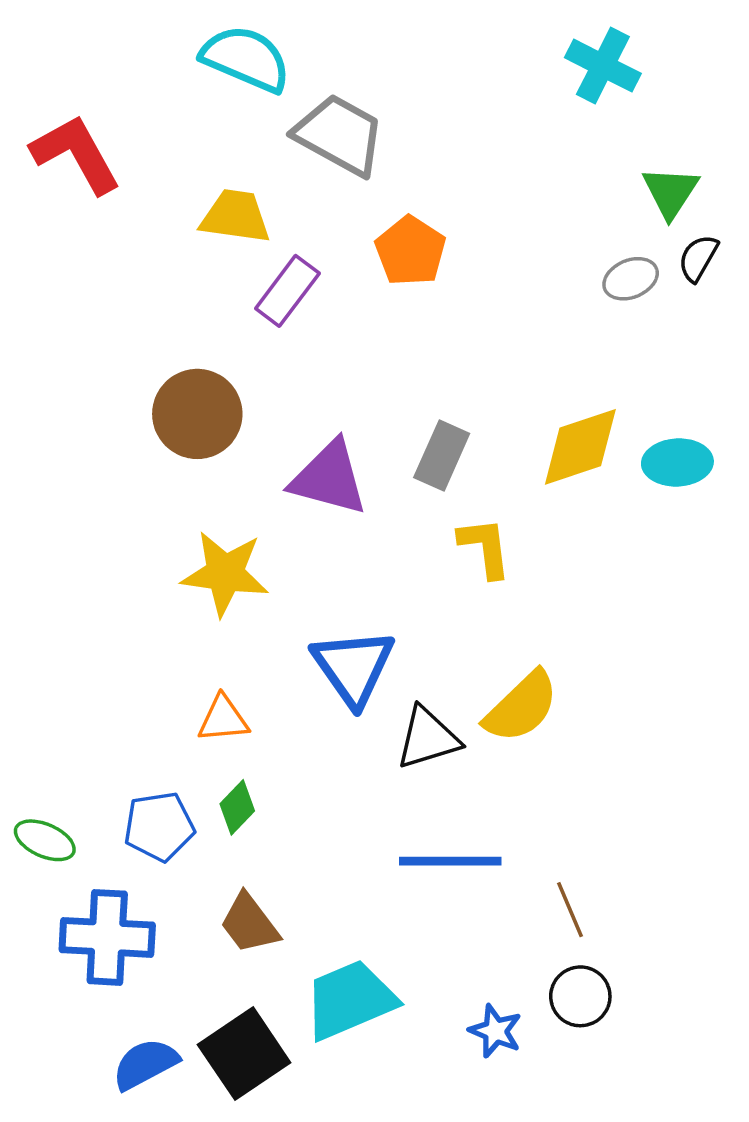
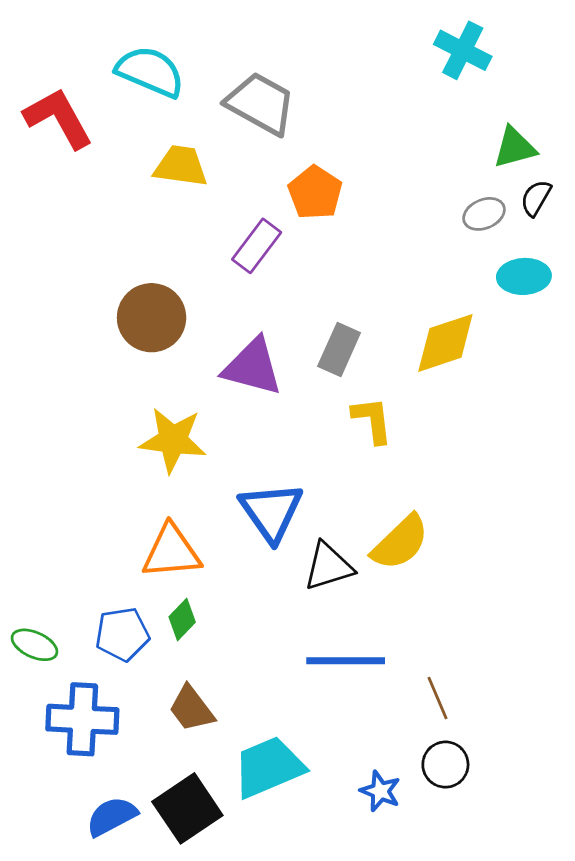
cyan semicircle: (246, 59) -> (150, 72), moved
green triangle: (670, 192) -> (515, 147), turned 42
purple rectangle: (287, 291) -> (257, 246), moved
cyan ellipse: (677, 462) -> (524, 276), moved
orange triangle: (223, 719) -> (171, 552), size x1.5

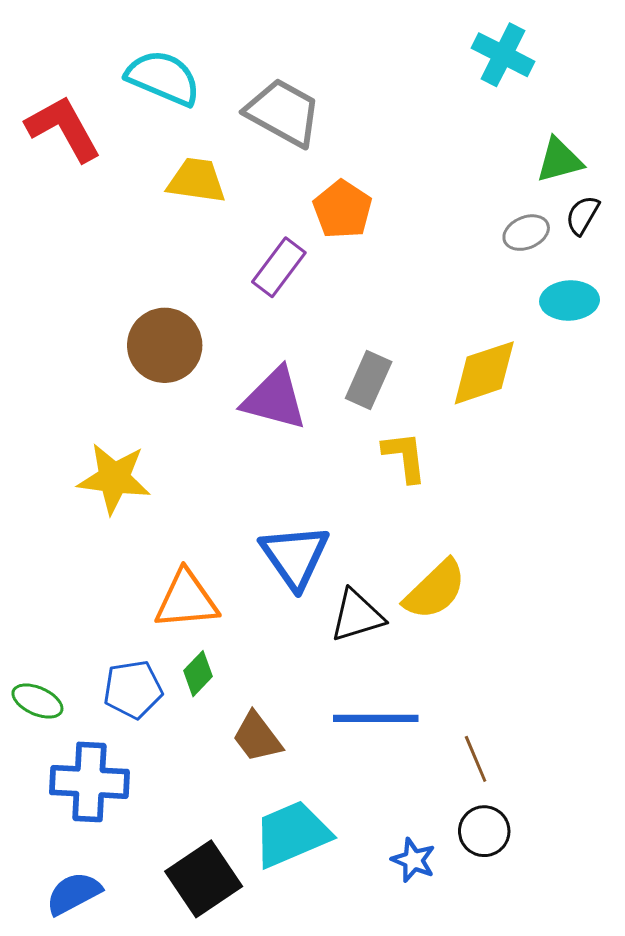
yellow star: (173, 440) -> (114, 478), moved
brown trapezoid: (191, 709) -> (257, 737), moved
blue semicircle: (112, 816) -> (74, 893), moved

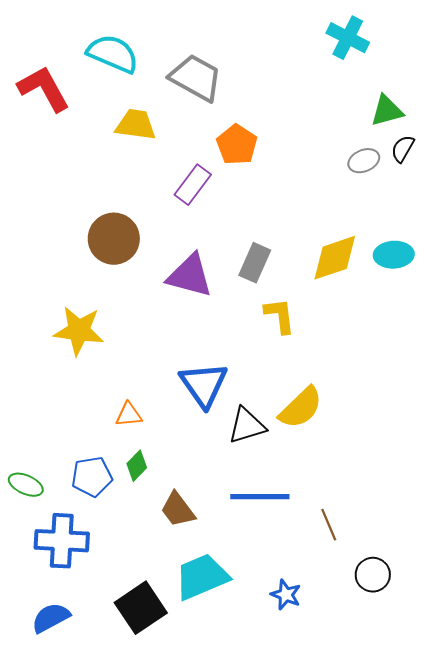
cyan ellipse: (570, 301) -> (394, 255), moved
orange triangle: (186, 600) -> (129, 415), size x0.6
black circle: (484, 831) -> (373, 575), moved

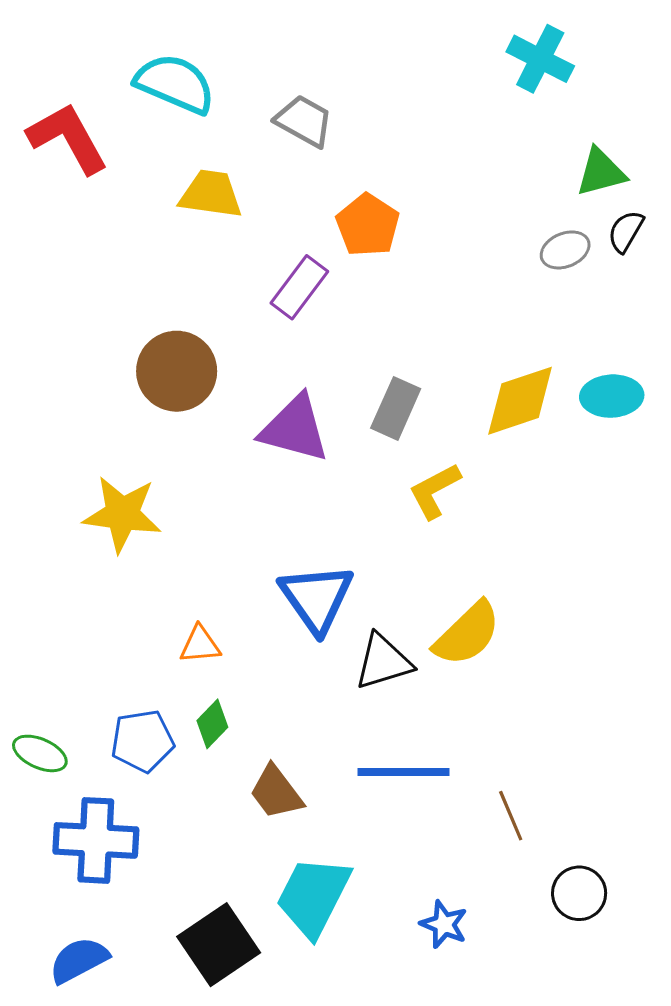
gray trapezoid: (196, 78) -> (304, 121), size x0.7
yellow L-shape: (280, 316) -> (435, 491), turned -111
cyan trapezoid: (202, 577) -> (313, 896), turned -40

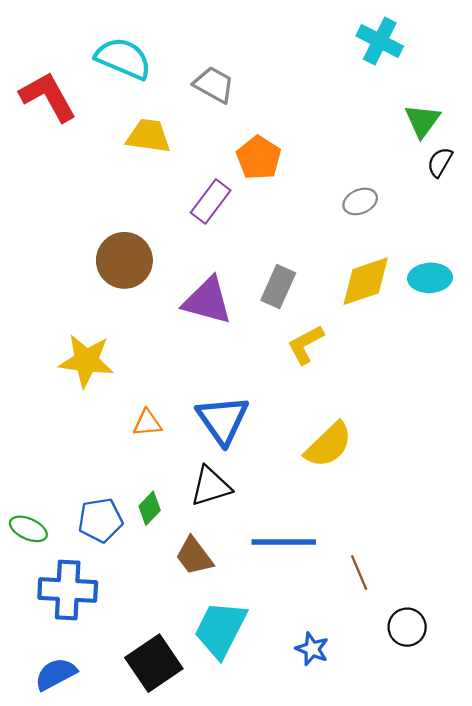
green triangle: (601, 172) -> (422, 121), turned -39
gray ellipse: (565, 250) -> (360, 201), moved
orange triangle: (200, 645) -> (147, 423), moved
black triangle: (383, 662) -> (211, 486), moved

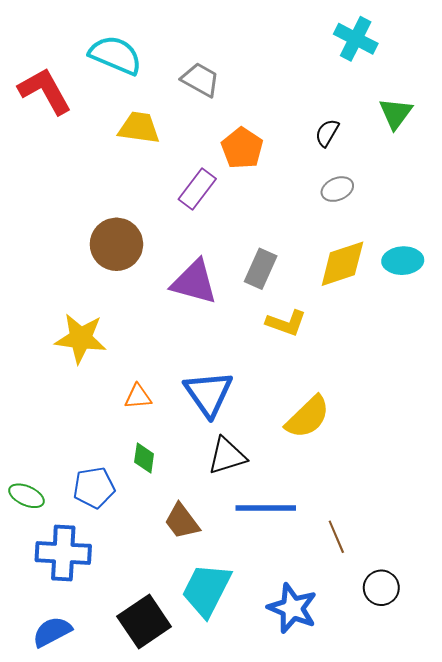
black semicircle: (440, 162) -> (327, 133), moved
yellow L-shape: (306, 344) -> (286, 323), turned -132
black triangle: (211, 486) -> (227, 456), moved
green diamond: (150, 508) -> (144, 458), moved, turned -36
blue star: (312, 649) -> (292, 608), size x1.6

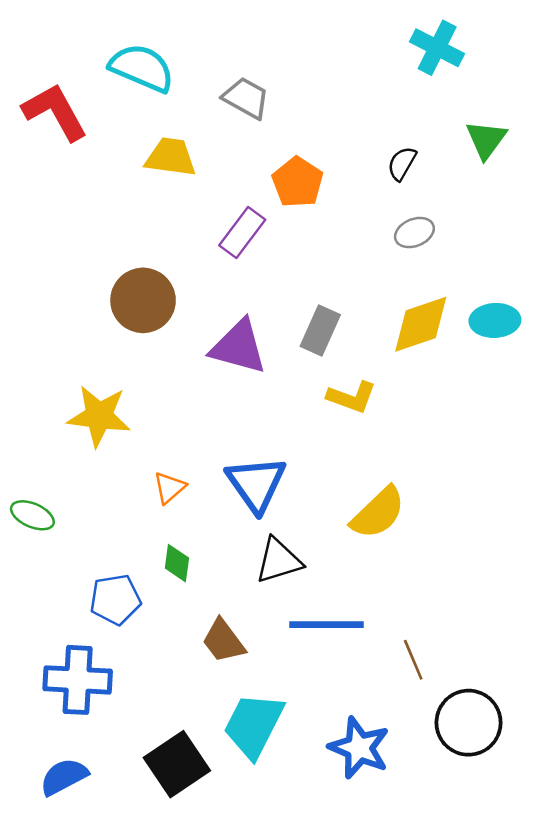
orange triangle: (138, 397) -> (169, 488), turned -36
green ellipse: (26, 496) -> (32, 515), moved
black circle: (381, 588) -> (469, 723), size x1.5

